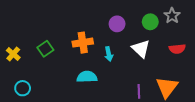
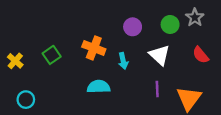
orange cross: (83, 43) -> (94, 48), turned 30
red semicircle: (177, 49) -> (201, 55), turned 56
purple line: (139, 91) -> (157, 89), moved

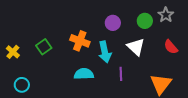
cyan arrow: (123, 61) -> (105, 52), size x1.5
purple line: (157, 89) -> (121, 74), moved

